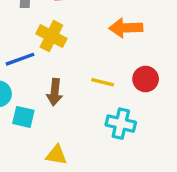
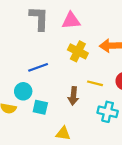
yellow cross: (51, 36) -> (78, 51), moved
brown arrow: (55, 92) -> (73, 96), moved

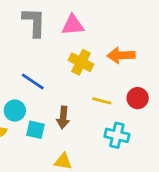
blue line: (38, 67) -> (33, 82), turned 54
brown arrow: (73, 96) -> (63, 117), moved

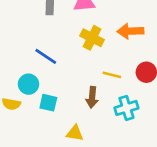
brown arrow: (63, 117) -> (92, 97), moved
cyan cross: (117, 135) -> (126, 108), turned -30

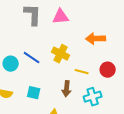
yellow cross: (92, 38) -> (61, 54), moved
cyan circle: (29, 84) -> (11, 64), moved

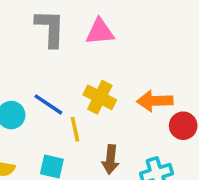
orange arrow: (96, 39) -> (155, 101), moved
yellow line: (82, 72) -> (75, 129), moved, turned 64

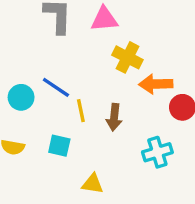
yellow cross: (100, 97) -> (127, 57), moved
brown arrow: (110, 159) -> (114, 117), moved

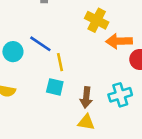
brown arrow: (114, 117) -> (86, 97), moved
cyan square: (59, 146) -> (55, 87), moved
yellow triangle: (93, 184) -> (86, 122), moved

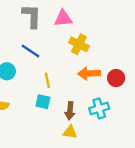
orange arrow: (119, 41) -> (89, 74), moved
blue line: (40, 44) -> (31, 51), moved

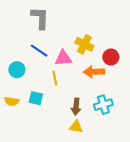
pink triangle: (63, 18) -> (63, 58), moved
red circle: (116, 78) -> (111, 57), moved
cyan square: (43, 102) -> (36, 98), moved

